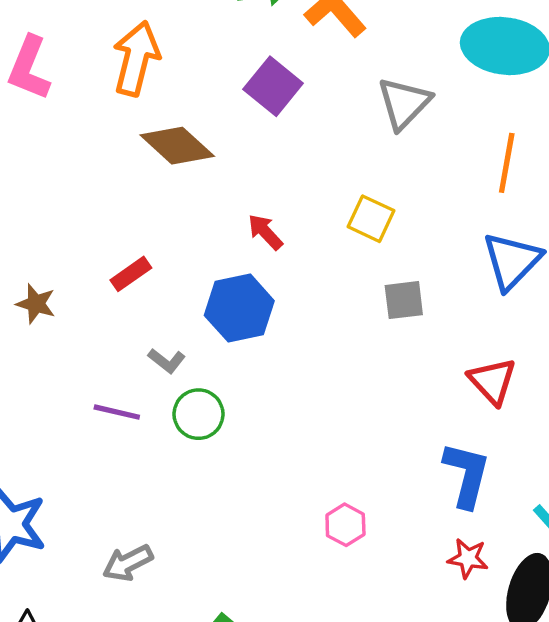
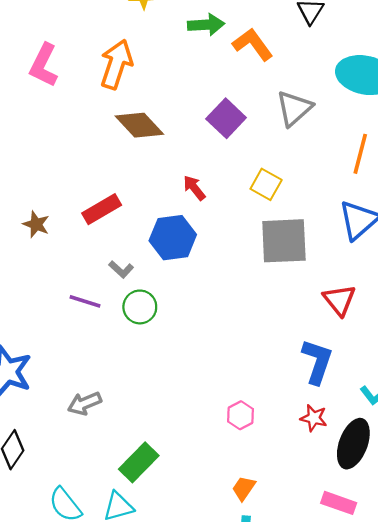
purple square: (273, 86) -> (226, 118), moved
red rectangle: (131, 274) -> (102, 209), size x1.4
gray square: (404, 300) -> (284, 241), size x1.8
pink hexagon: (345, 525) -> (240, 415), moved

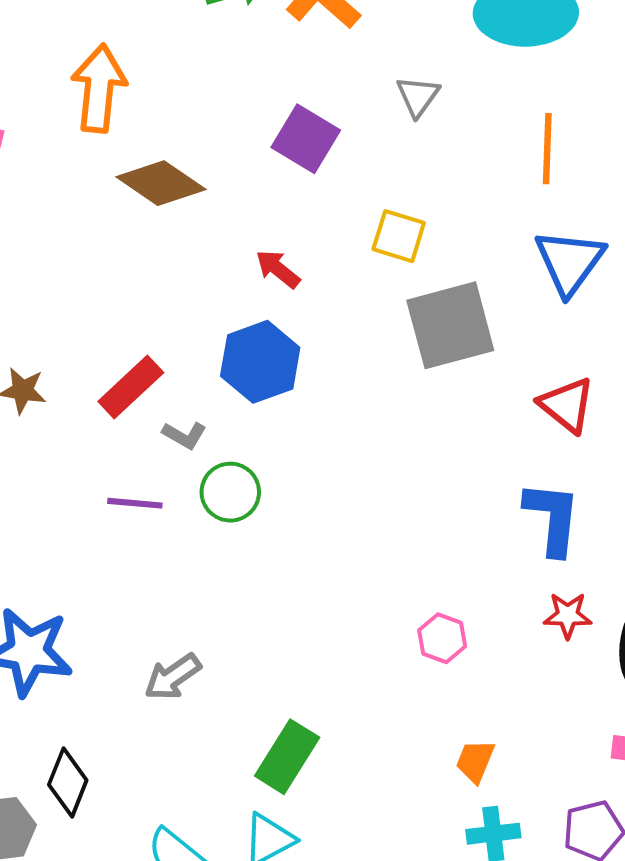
gray triangle: (294, 108) -> (418, 96), size x0.7
red rectangle: (102, 209) -> (131, 387), moved

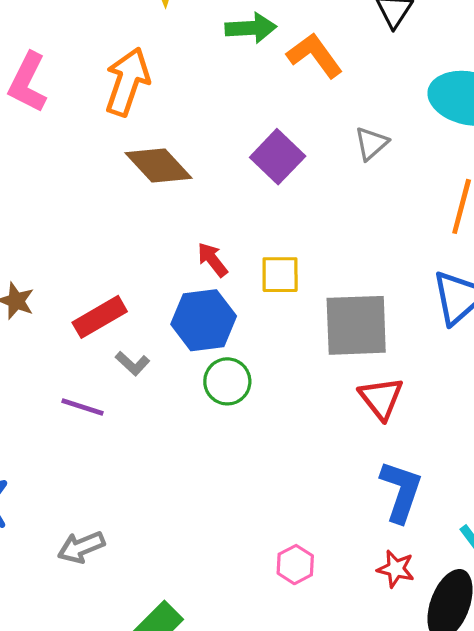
yellow square: (399, 236) -> (280, 275), moved, turned -30
red arrow: (278, 269) -> (212, 260), moved
red triangle: (567, 405) -> (381, 398), moved
green circle: (230, 492) -> (227, 381), moved

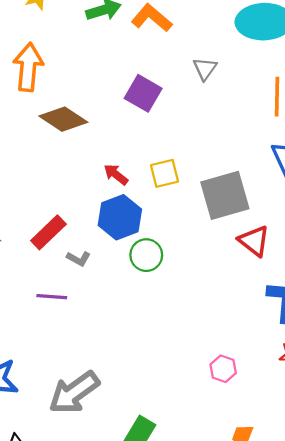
gray arrow: (81, 547) -> (74, 392), size x1.6

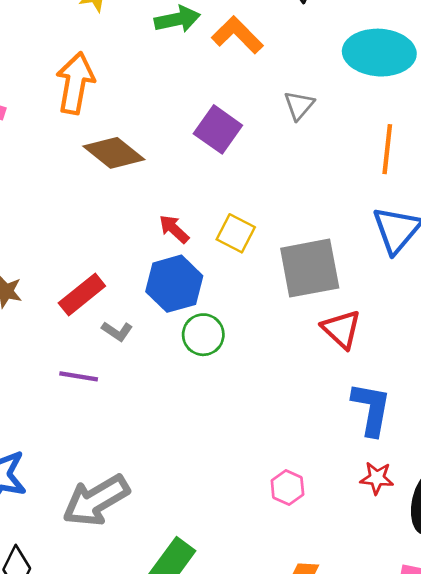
yellow square: (164, 173) -> (236, 233), turned 36

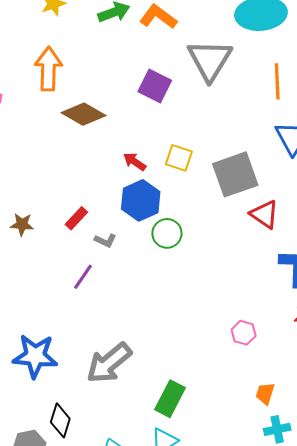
gray triangle: (299, 105) -> (210, 60), size x2.0
red rectangle: (82, 295) -> (76, 218), size x0.7
purple line: (79, 376) -> (83, 277), turned -56

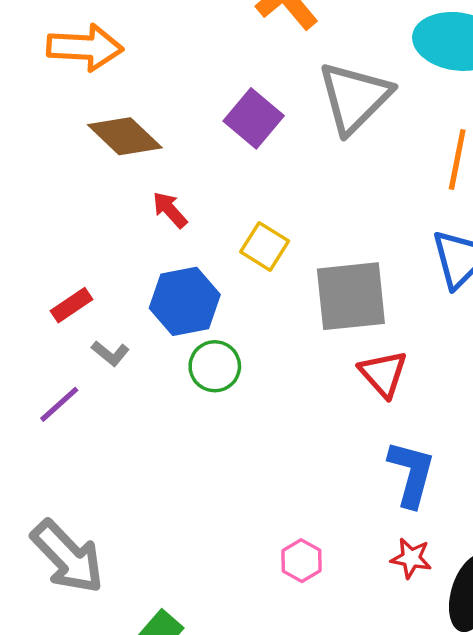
orange arrow: (48, 69) -> (85, 47), turned 78
red arrow: (135, 162) -> (170, 210), moved
gray arrow: (109, 363) -> (68, 557), turned -108

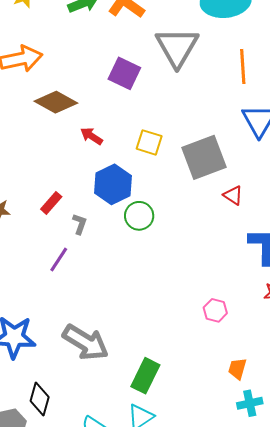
gray L-shape: (110, 353) -> (80, 224), turned -95
red triangle: (383, 374) -> (233, 195), size x0.7

